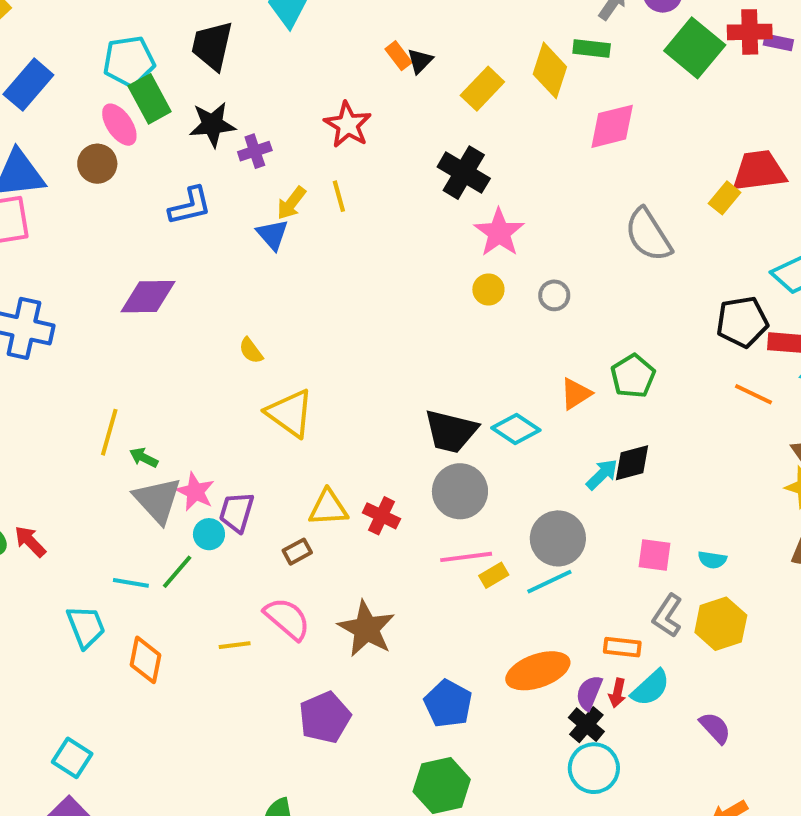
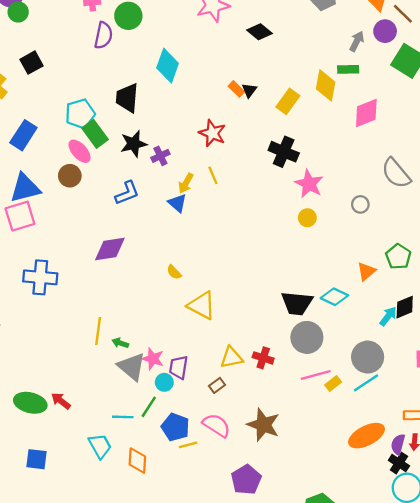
gray circle: (554, 295) -> (360, 204), moved
blue pentagon: (448, 704) -> (175, 427), moved

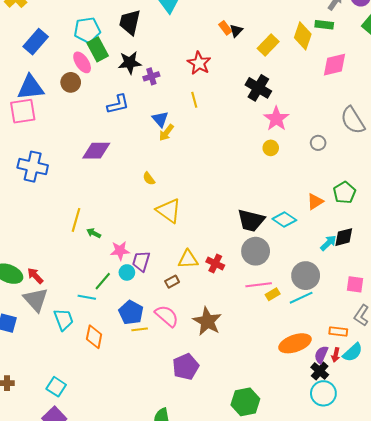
yellow arrow: (186, 183) -> (166, 133), moved
pink star: (153, 359) -> (120, 251), turned -30
gray triangle: (132, 367) -> (36, 300), moved
green line: (149, 407) -> (103, 281), moved

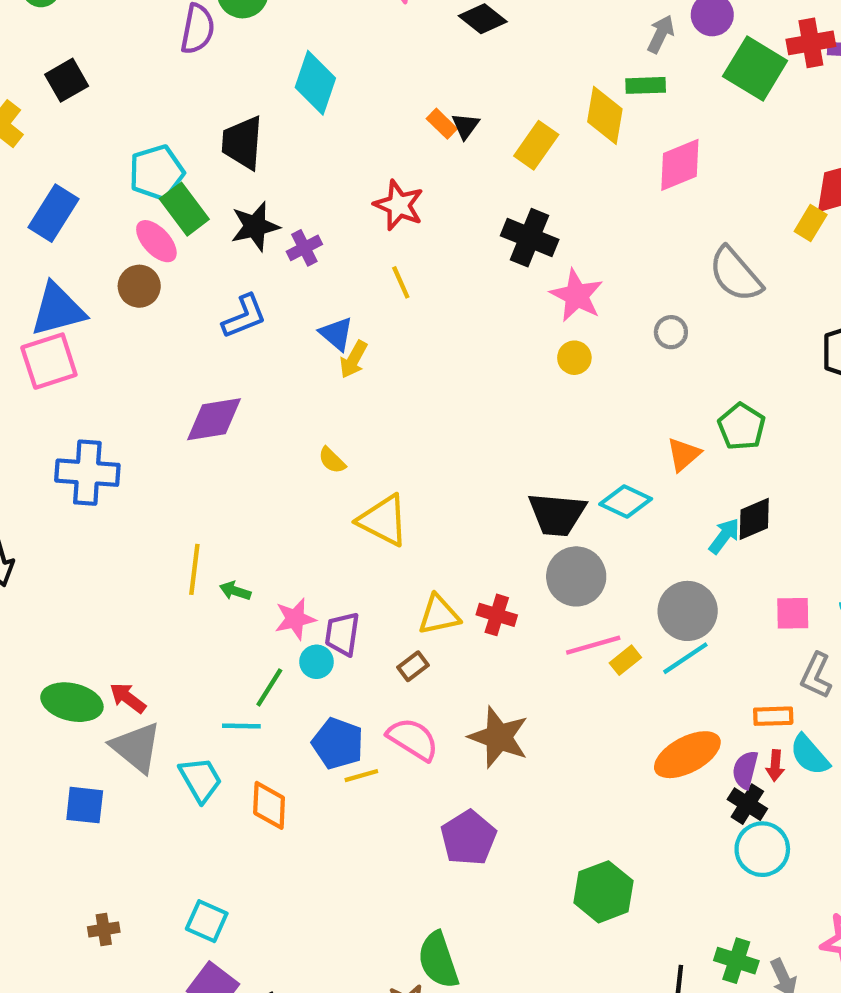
cyan semicircle: (353, 352) -> (810, 755), turned 100

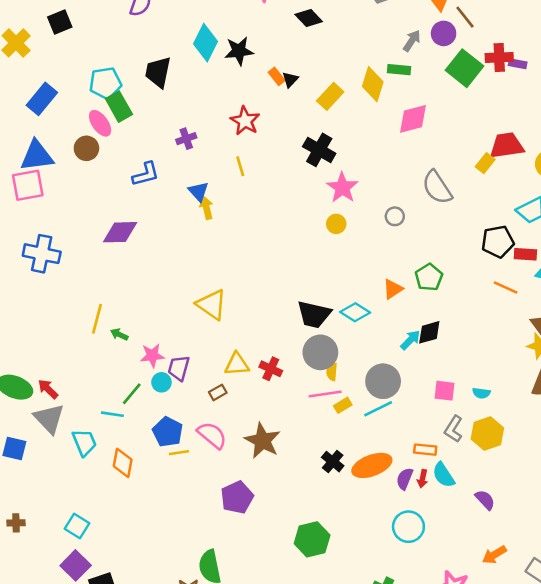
black star: (255, 226) -> (239, 51), moved
yellow arrow: (354, 359) -> (207, 208), turned 130
yellow semicircle: (332, 460) -> (332, 372), moved, turned 42
black cross: (747, 804) -> (333, 462), moved

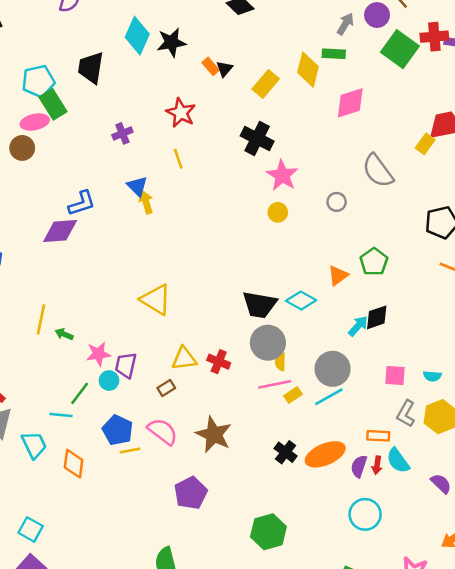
pink ellipse: (100, 123) -> (35, 122), turned -64
blue L-shape: (146, 174) -> (82, 203), moved

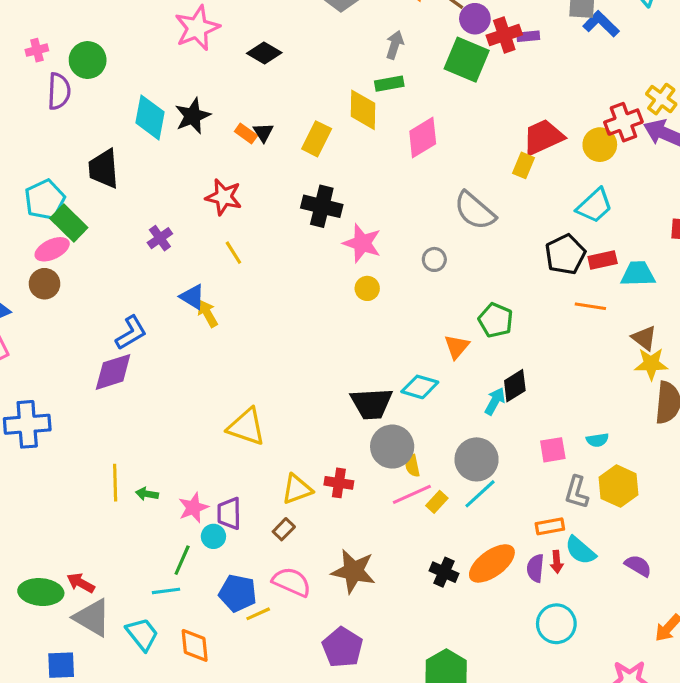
purple circle: (377, 15) -> (475, 19), moved

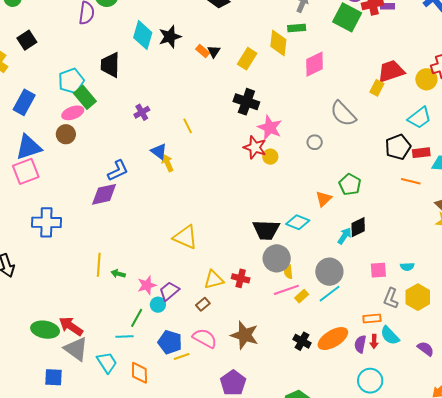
red star: (224, 197) -> (255, 147), moved
purple trapezoid: (229, 513) -> (169, 291), turned 45
red arrow: (81, 583) -> (71, 326), size x1.4

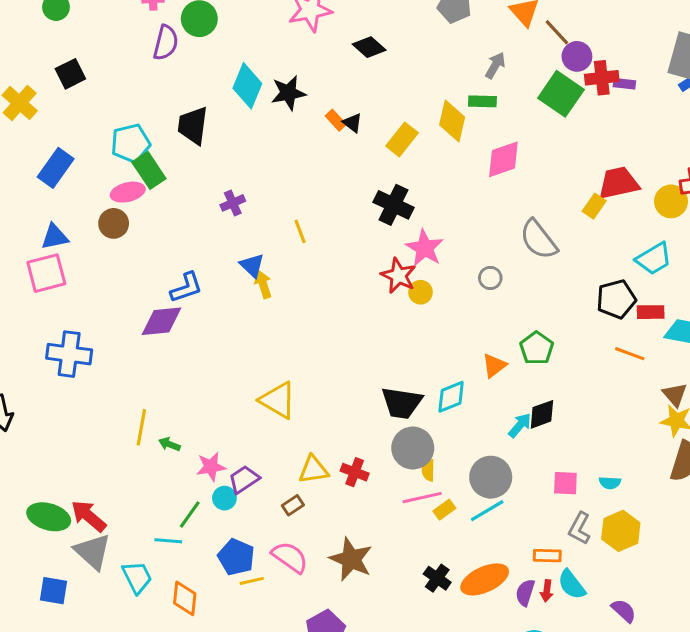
black triangle: (214, 51) -> (352, 123), turned -32
blue triangle: (28, 147) -> (55, 237), size x0.7
cyan diamond: (298, 222) -> (451, 397), turned -50

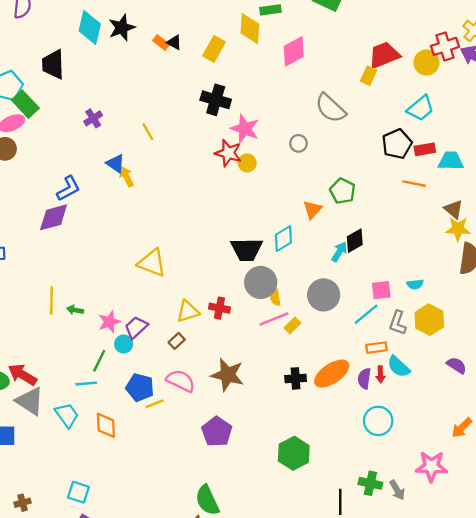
cyan line: (487, 511) -> (366, 314), moved
black cross: (437, 578) -> (296, 378), turned -30
purple semicircle: (624, 611) -> (457, 365), moved

